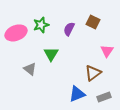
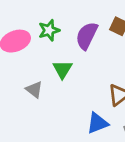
purple semicircle: (69, 29) -> (87, 36), size x1.5

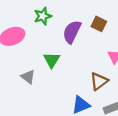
green star: (49, 30) -> (43, 16), moved

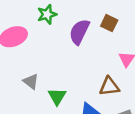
green triangle: (52, 60) -> (57, 96), moved
brown triangle: (99, 81) -> (109, 86), turned 30

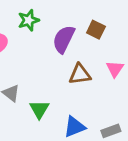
brown triangle: (109, 86) -> (80, 74), moved

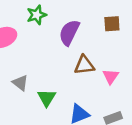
brown square: (96, 30) -> (112, 24), moved, turned -30
pink triangle: (115, 69) -> (111, 76), moved

